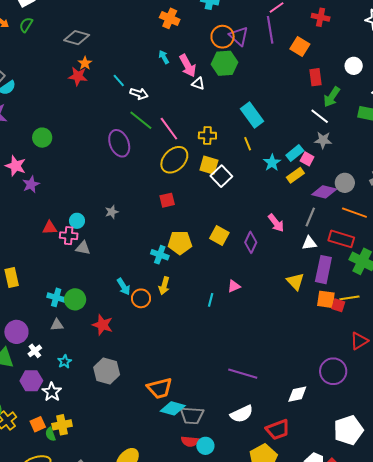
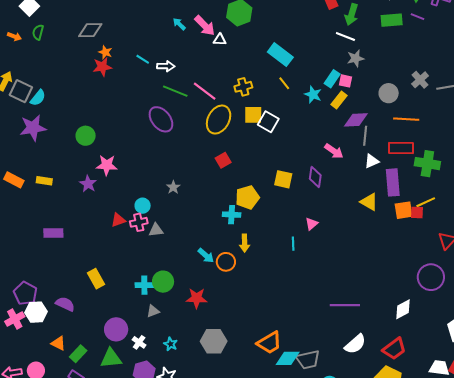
pink star: (16, 166) -> (107, 165), moved
purple diamond: (324, 192) -> (356, 120), moved

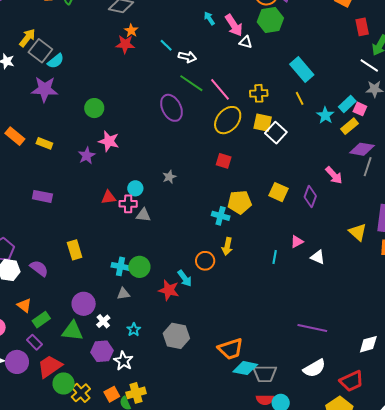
red square: (223, 160) -> (224, 161), turned 35
white triangle: (372, 161) -> (318, 257), moved, turned 35
cyan arrow: (206, 255) -> (185, 278), moved

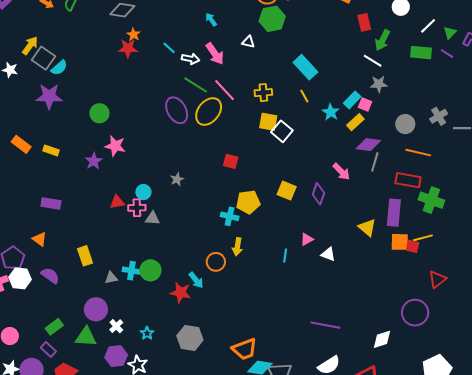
pink arrow: (234, 25) -> (215, 54), moved
yellow ellipse: (228, 120) -> (209, 111), moved
gray triangle: (123, 294) -> (111, 278), moved
orange triangle: (24, 305) -> (40, 239), moved

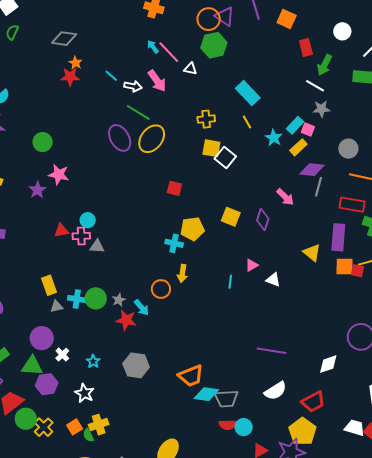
pink line: (224, 90) -> (169, 52), moved
gray star: (177, 179) -> (119, 300), moved
yellow rectangle: (85, 256) -> (49, 285), moved
purple hexagon: (116, 356) -> (47, 384), moved

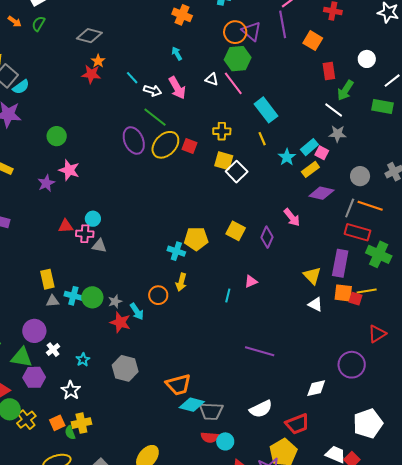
pink line: (169, 52) -> (233, 83), moved
gray line: (319, 187) -> (350, 208), moved
red square: (174, 188) -> (190, 146), moved
white triangle: (273, 280) -> (315, 304), moved
purple line: (271, 351) -> (260, 351), moved

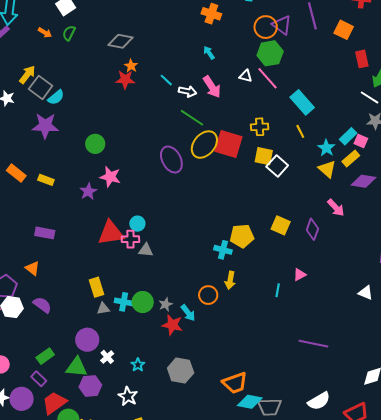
purple ellipse: (134, 140) -> (171, 160), moved
red square: (190, 146) -> (228, 144), size x1.8
red triangle: (66, 226) -> (111, 233), size x1.8
yellow triangle: (312, 276) -> (327, 169), moved

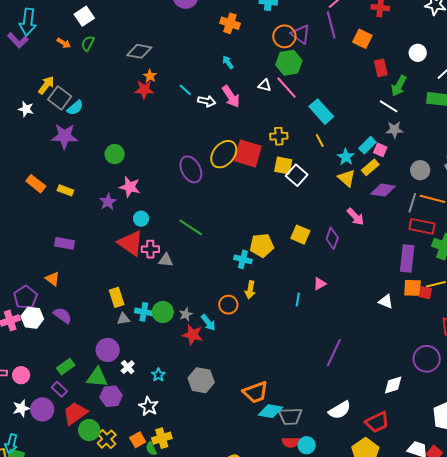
green line: (192, 118) -> (191, 227), moved
cyan circle: (137, 224) -> (141, 219), moved
red triangle: (111, 233) -> (131, 243), turned 44
purple line: (313, 344) -> (334, 353), turned -76

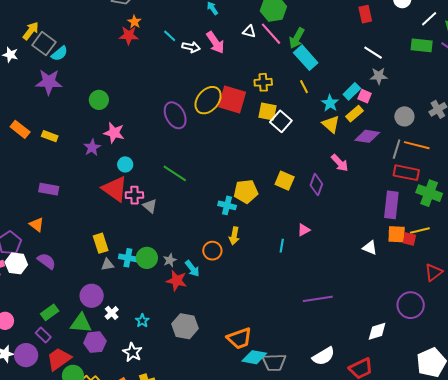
green arrow: (399, 86) -> (297, 38), moved
gray triangle: (166, 260) -> (150, 206), turned 35
purple line: (334, 353) -> (318, 299), turned 56

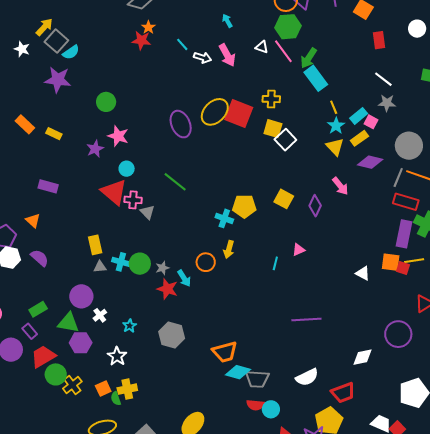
yellow line: (304, 87) -> (334, 107), moved
gray circle: (404, 116) -> (409, 146), size x1.4
purple rectangle: (391, 205) -> (404, 234), moved

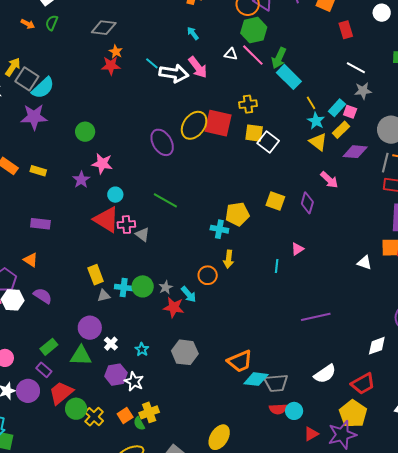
cyan semicircle: (71, 52) -> (43, 88), size x1.4
white arrow: (203, 58) -> (174, 73), size x1.6
purple hexagon: (81, 343) -> (116, 375), moved

